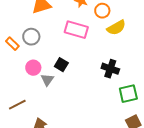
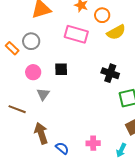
black square: (61, 65) -> (61, 69), turned -32
gray triangle: (47, 80) -> (43, 94), moved
brown line: (17, 105) -> (17, 109), turned 48

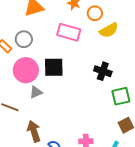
black square: (61, 69) -> (54, 67), size x1.5
pink circle: (33, 72) -> (26, 70), size x1.6
gray triangle: (43, 94) -> (36, 92), turned 32

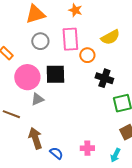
orange circle: (95, 13) -> (87, 55), moved
pink rectangle: (69, 32) -> (70, 39), turned 70
gray circle: (24, 39) -> (40, 41), moved

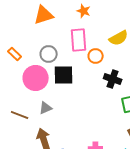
gray circle: (40, 41) -> (49, 54), moved
gray triangle: (37, 99) -> (46, 108), moved

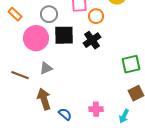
black cross: (113, 79) -> (92, 40), moved, turned 36

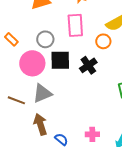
orange circle: (96, 16) -> (103, 41), moved
gray triangle: (46, 68) -> (42, 93), size x1.5

